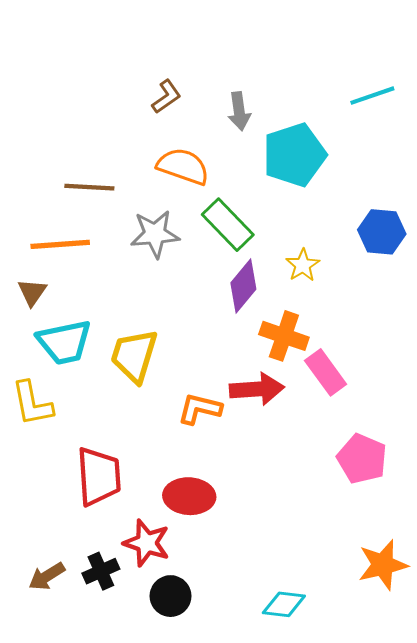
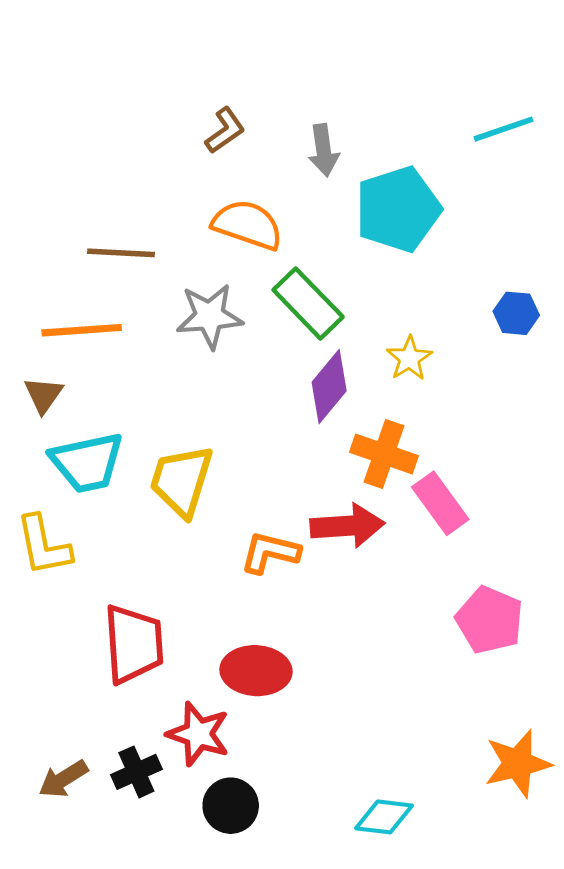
blue hexagon: (382, 232) -> (516, 313), size x0.7

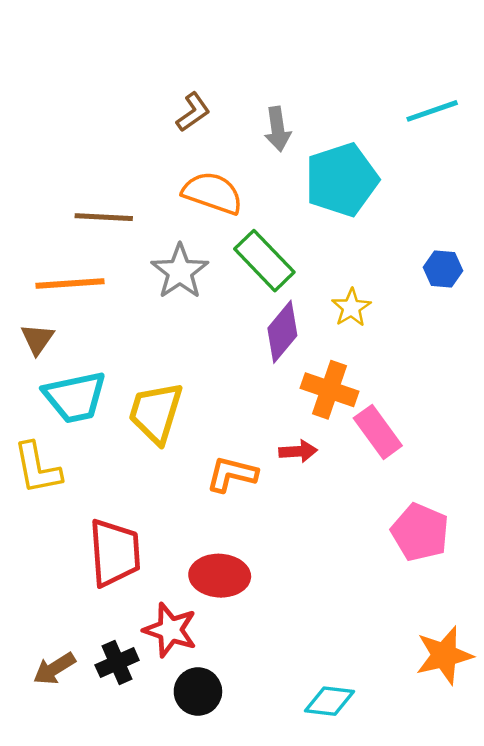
gray star: (210, 316) -> (180, 271), turned -30
red arrow: (347, 526) -> (298, 451), size x0.6

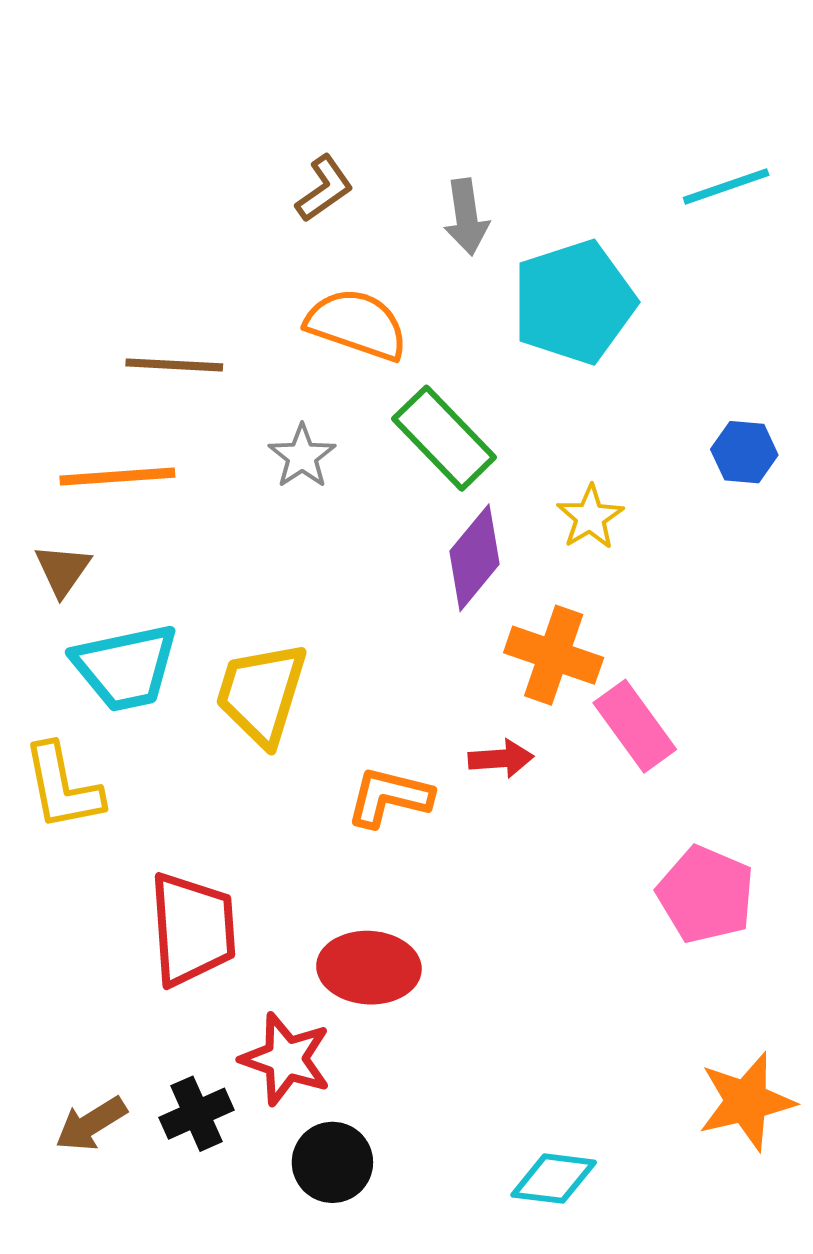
gray star: (180, 271) -> (302, 456), size x0.7

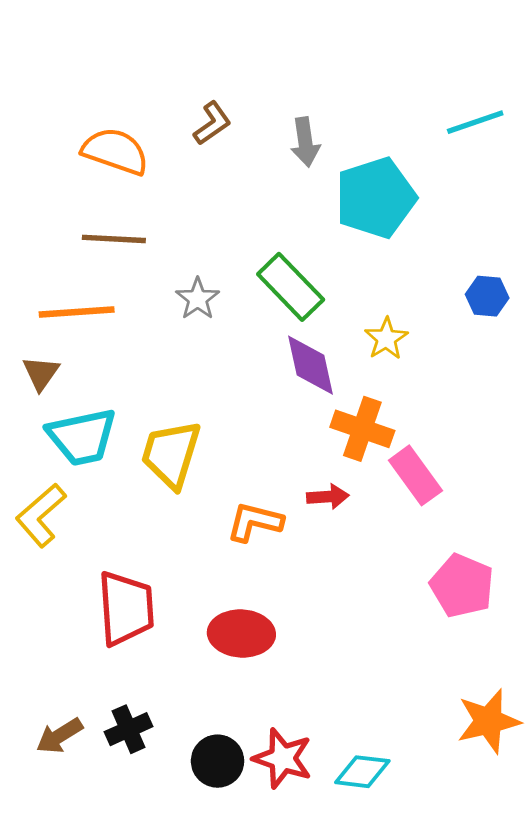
orange semicircle: (357, 324) -> (115, 151), moved
purple diamond: (474, 558) -> (311, 365), turned -52
yellow L-shape: (63, 787) -> (41, 515), turned 60
red star: (286, 1059) -> (283, 758), moved

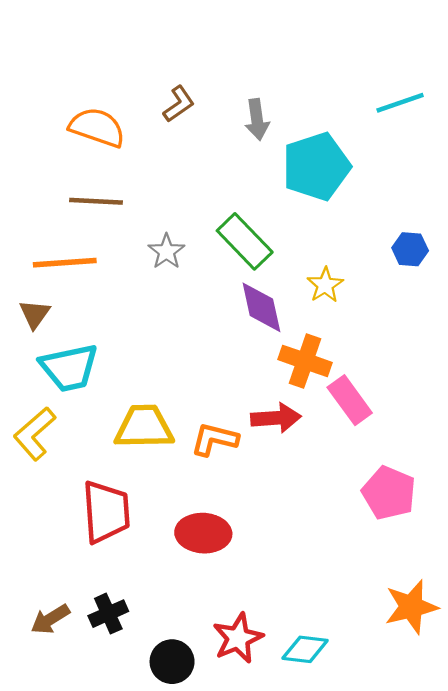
yellow trapezoid: (171, 454) -> (144, 427), moved, turned 72
red arrow: (328, 497) -> (276, 418), size x1.4
red star: (283, 758) -> (238, 638), turned 30
black circle: (218, 761) -> (172, 662), moved

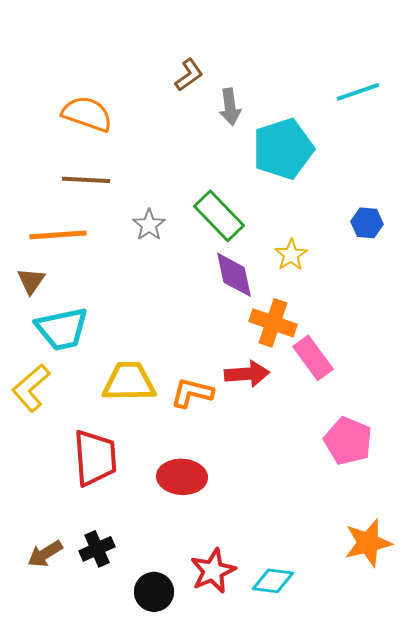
brown L-shape: (179, 104) -> (189, 75), moved

